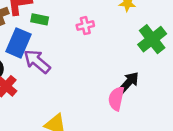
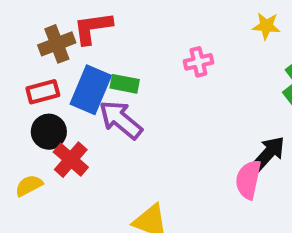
green rectangle: (40, 19) -> (125, 84), moved

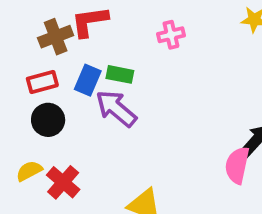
pink cross: (198, 62) -> (171, 35), moved
blue rectangle: (91, 90) -> (88, 80), size x0.7
red cross: (71, 160) -> (63, 182), moved

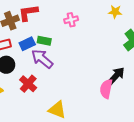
blue rectangle: (88, 80) -> (27, 44), turned 42
red cross: (63, 182) -> (28, 84), moved

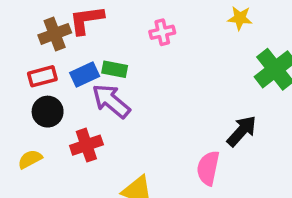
red cross: (28, 84) -> (86, 145), turned 30
pink semicircle: (106, 89) -> (208, 168), moved

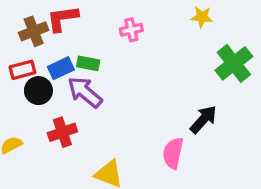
black circle: (48, 112) -> (38, 91), moved

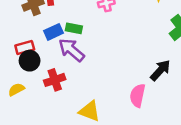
red rectangle: (22, 70) -> (25, 47), moved
black circle: (38, 91) -> (30, 61), moved

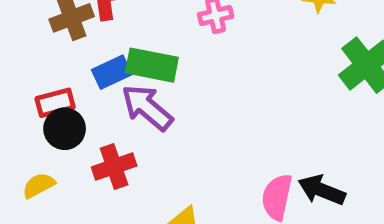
green rectangle: (74, 28) -> (152, 65), size x1.5
black arrow: (160, 70) -> (322, 190), moved, turned -110

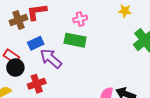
green rectangle: (152, 65) -> (75, 40), moved
red rectangle: (55, 103) -> (11, 56), turned 49

